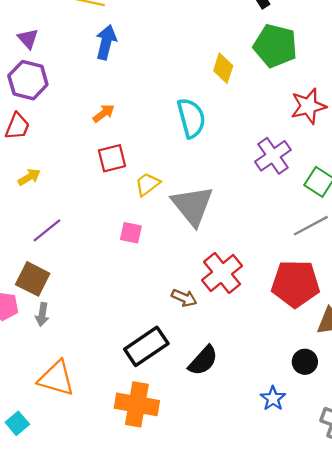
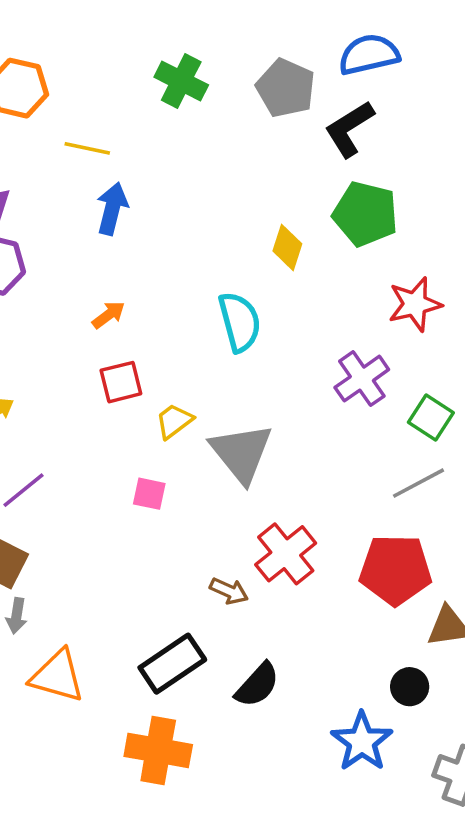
orange triangle: (56, 378) -> (57, 676), moved
blue star: (273, 398) -> (362, 742), size x1.6

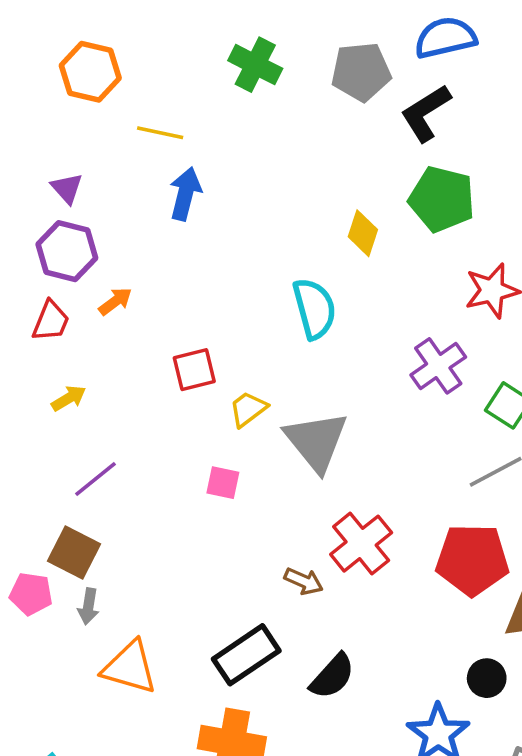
gray pentagon: (286, 88) -> (361, 72), turned -30
orange arrow: (109, 315) -> (115, 301), moved

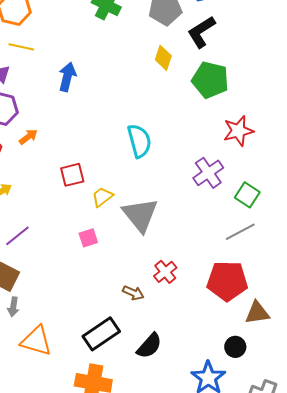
yellow line: (160, 133) -> (21, 47), moved
yellow diamond: (363, 233) -> (163, 58), moved
pink square: (223, 483) -> (88, 238), turned -30
red cross: (361, 544) -> (165, 272), size x0.7

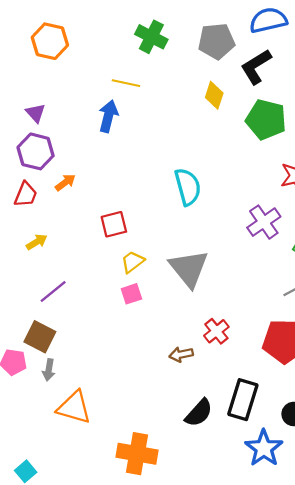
yellow line: (21, 47) -> (126, 83), moved
yellow trapezoid: (102, 197) -> (133, 262), moved
brown arrow: (133, 293) -> (181, 354), turned 145
black rectangle: (101, 334) -> (243, 400), moved, turned -39

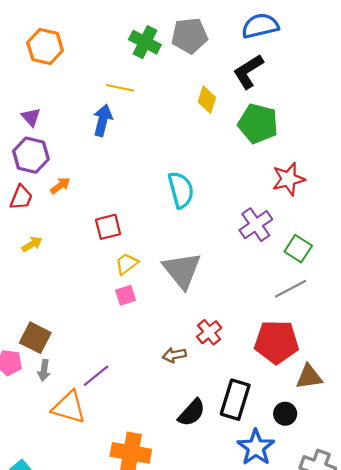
gray pentagon: (216, 41) -> (190, 36), moved
purple line: (53, 292) -> (96, 376), moved

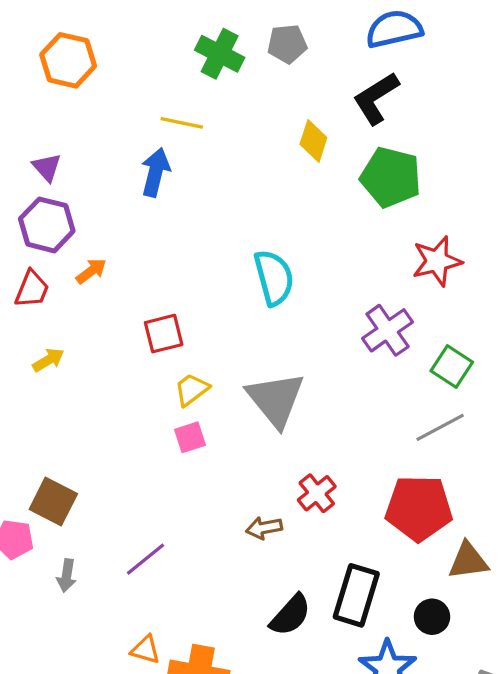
gray pentagon: (190, 36) -> (287, 44), size x0.7
gray arrow: (44, 370) -> (67, 576), moved
orange triangle: (69, 407) -> (146, 650), moved, size x0.6

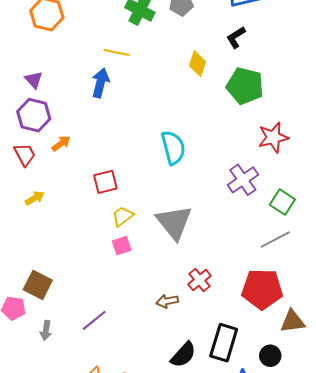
black L-shape: (376, 98) -> (236, 37), size x0.7
red trapezoid: (32, 289) -> (25, 155), turned -50

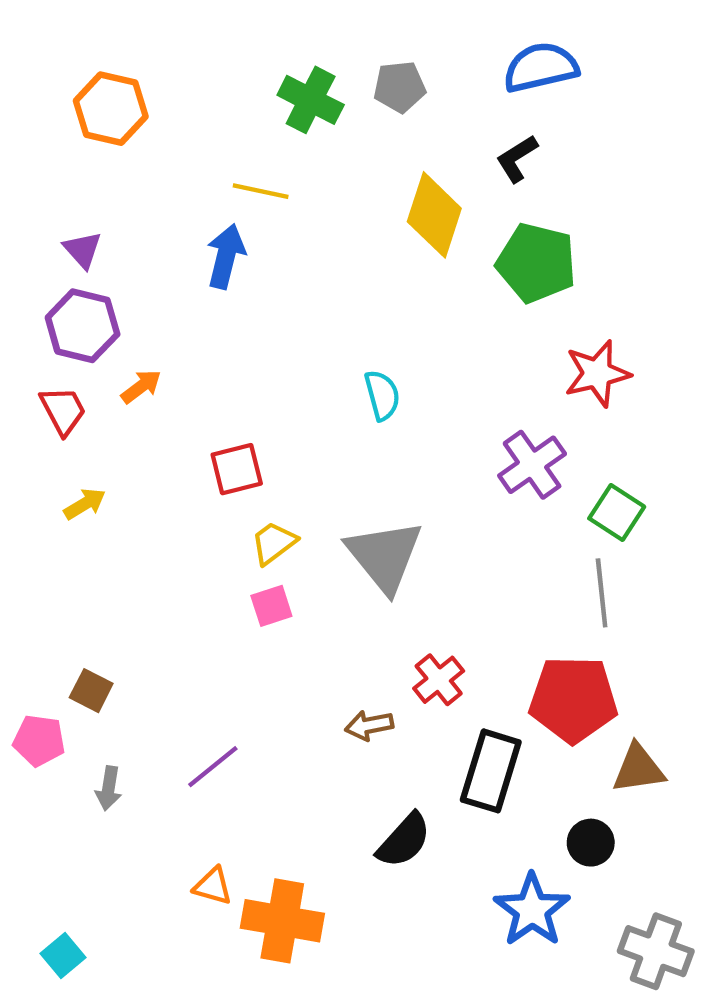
yellow diamond: (197, 64) -> (434, 215), size x1.5
cyan semicircle: (173, 148) -> (382, 395), size x0.7
gray line: (275, 239) -> (602, 593), turned -68
brown square: (38, 285) -> (91, 691), size x0.7
black rectangle: (224, 343) -> (491, 771), moved

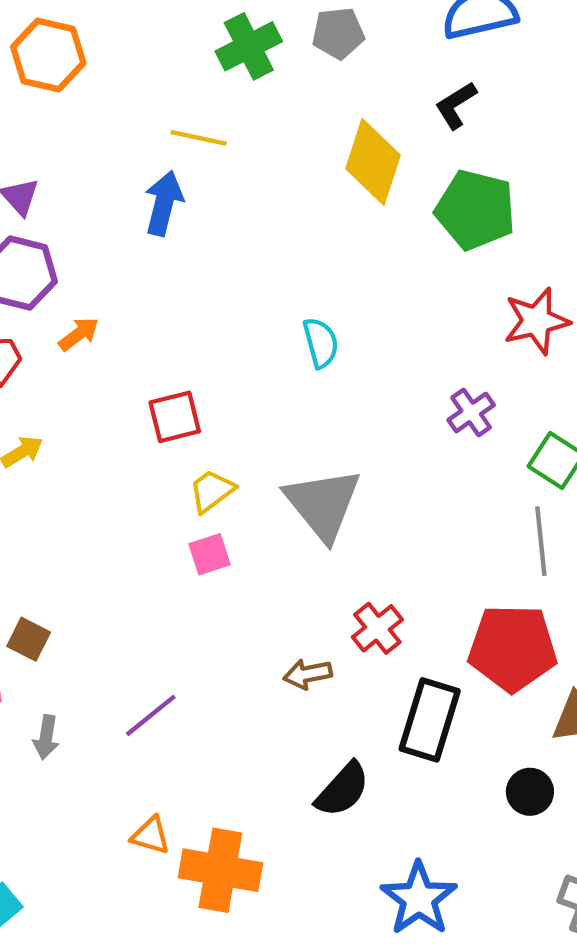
green cross: (311, 100) -> (249, 46), turned 36
purple cross: (532, 465) -> (471, 413), size x0.7
blue star: (532, 910) -> (419, 899), moved

